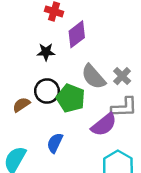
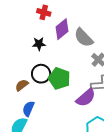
gray semicircle: (93, 77) -> (84, 38), moved
blue semicircle: (55, 143) -> (28, 109), moved

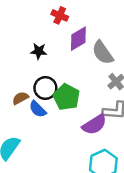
black star: (39, 44) -> (39, 51), moved
blue semicircle: (28, 109) -> (38, 109), moved, turned -77

